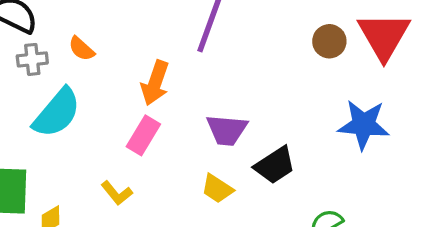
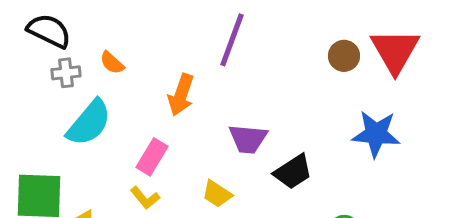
pink rectangle: (143, 135) -> (152, 157), moved
yellow trapezoid: (217, 189) -> (217, 194), moved

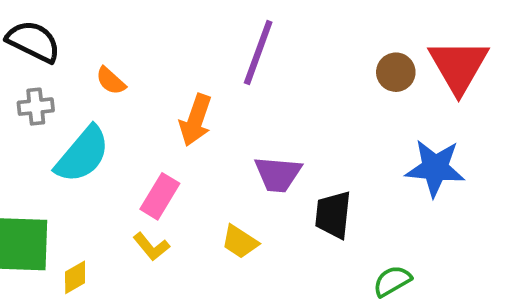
gray cross: (66, 73) -> (36, 107), moved
black trapezoid: (293, 172) -> (333, 215), turned 129

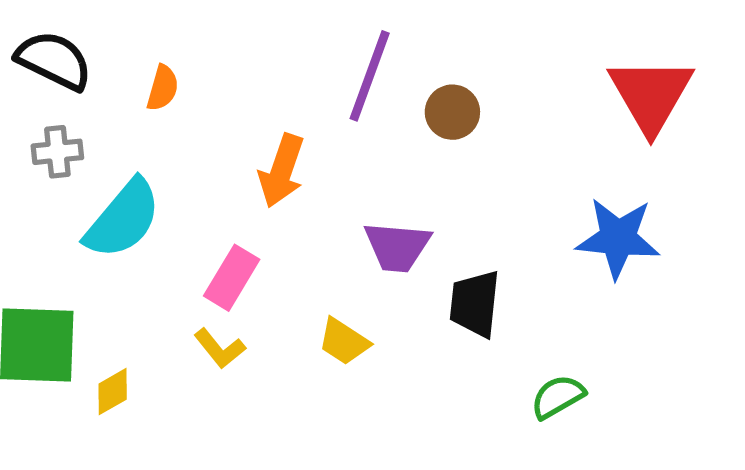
brown circle: (396, 72) -> (452, 112), moved
orange semicircle: (111, 81) -> (163, 88), moved, turned -116

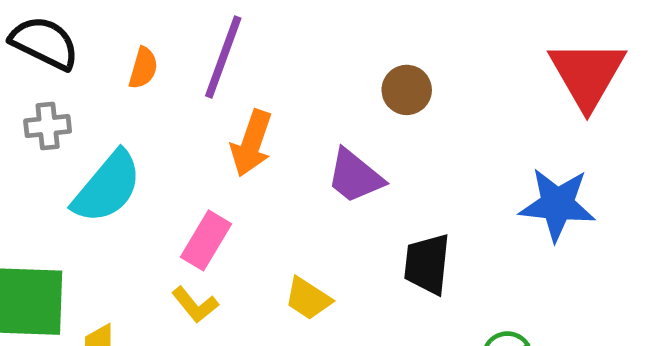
purple line: (370, 76) -> (223, 57), moved
purple trapezoid: (397, 247) -> (355, 176), moved, turned 34

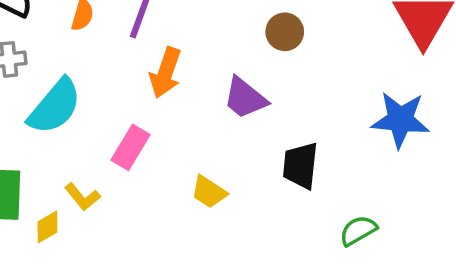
yellow L-shape: (195, 305) -> (82, 197), moved

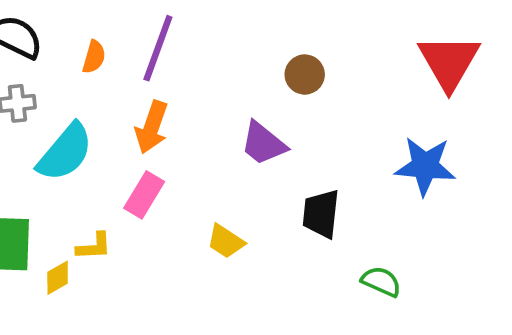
orange arrow: (165, 73) -> (152, 127), moved
yellow L-shape: (82, 197) -> (94, 246), turned -54
green semicircle: (358, 231) -> (381, 282), turned 54

